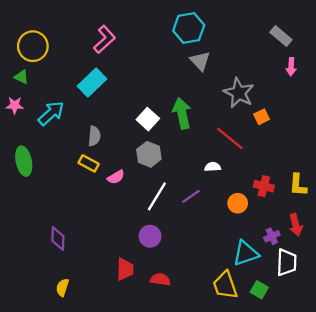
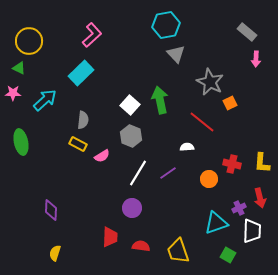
yellow trapezoid: (225, 285) -> (178, 251), moved

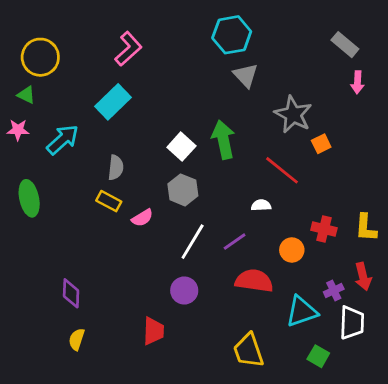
red semicircle: (141, 246) -> (254, 281), moved, size x1.5
yellow semicircle: (55, 253) -> (77, 339), moved

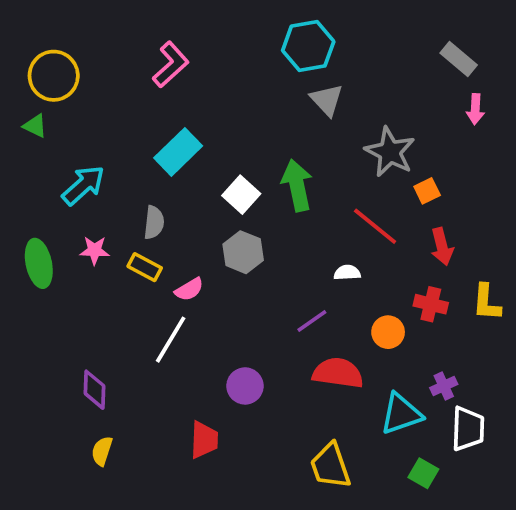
cyan rectangle: (113, 102) -> (178, 152), moved
pink star: (18, 130) -> (95, 250), moved
white line: (193, 242) -> (171, 340), moved
red arrow: (363, 277) -> (442, 247), moved

